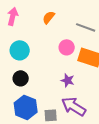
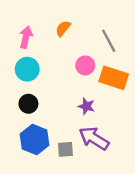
pink arrow: (13, 16) -> (26, 37), moved
gray line: (86, 27) -> (109, 41), turned 42

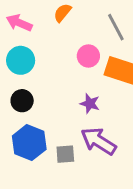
pink arrow: (26, 37) -> (19, 23), turned -80

